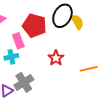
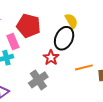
black ellipse: (62, 16) -> (64, 38), moved
gray cross: (24, 82) -> (38, 80), moved

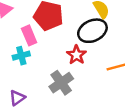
black ellipse: (64, 38) -> (92, 31), turned 40

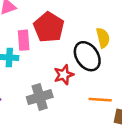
black ellipse: (92, 31) -> (87, 56), turned 64

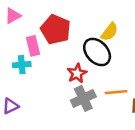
yellow semicircle: (103, 38) -> (110, 32), turned 60
gray cross: (40, 97) -> (83, 98), moved

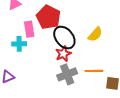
yellow semicircle: (110, 32) -> (95, 34), moved
black ellipse: (97, 52) -> (64, 38), moved

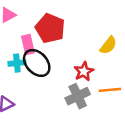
black ellipse: (64, 38) -> (37, 63), moved
red star: (63, 54) -> (84, 71), moved

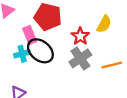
red star: (84, 71) -> (80, 36), moved
gray cross: (78, 96) -> (80, 58), moved

